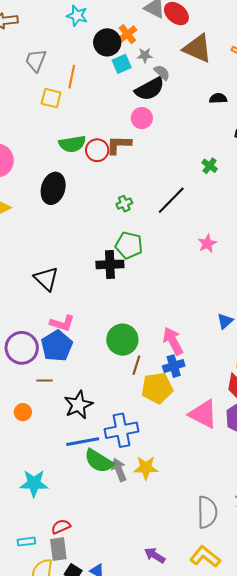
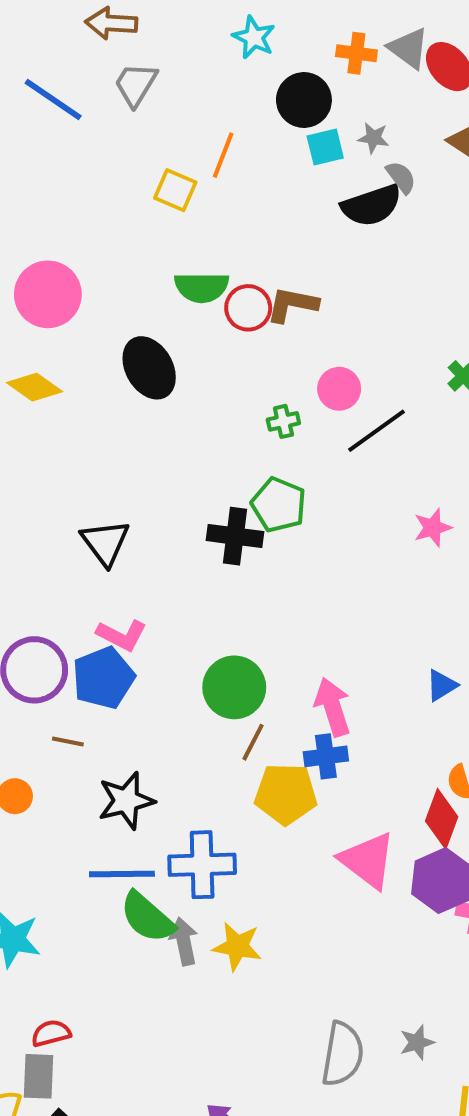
orange cross: (127, 34) -> (356, 53), moved, turned 36
gray trapezoid: (36, 60) -> (136, 84), moved
pink circle: (142, 118) -> (339, 389), moved
black ellipse: (53, 188) -> (149, 368), turned -56

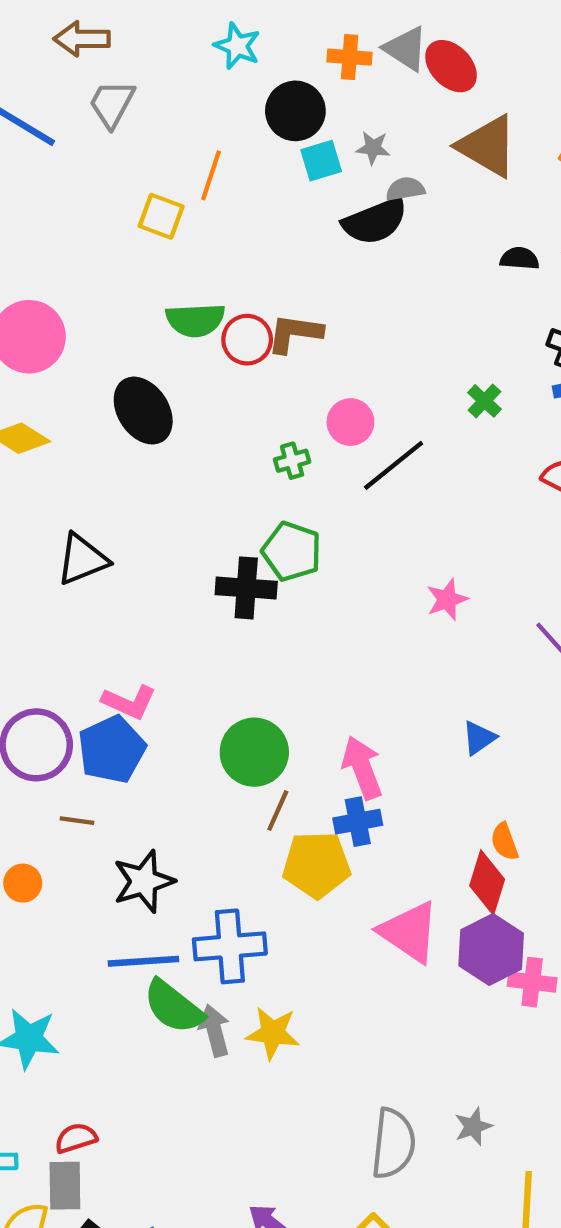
gray semicircle: (401, 177) -> (405, 189), turned -60
pink star: (433, 528) -> (447, 599), moved
black triangle: (105, 543) -> (82, 559), moved, turned 48

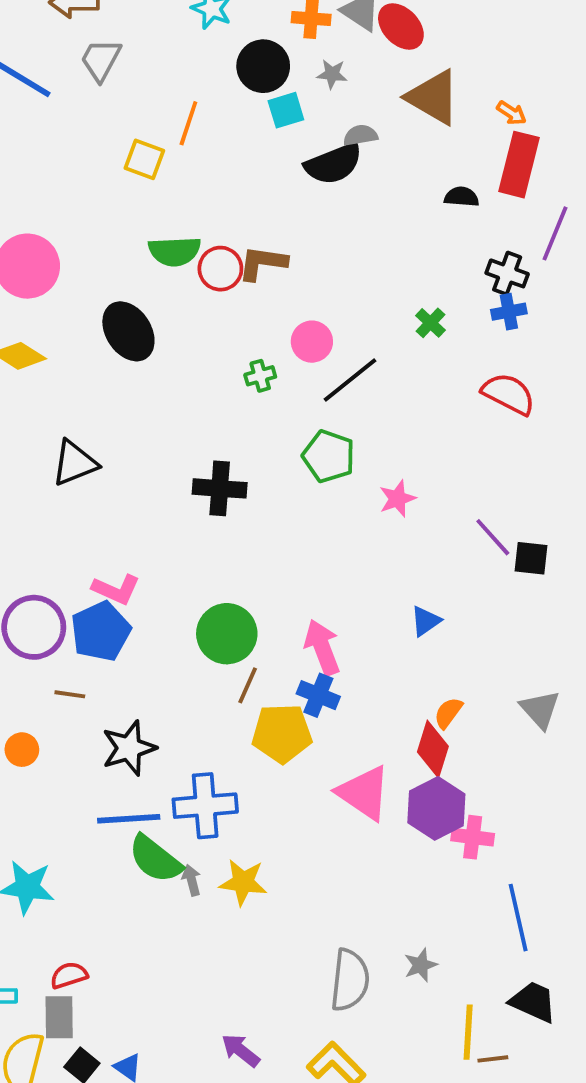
gray star: (373, 148) -> (332, 74), moved
green pentagon: (292, 551) -> (329, 456), moved
blue cross: (358, 822) -> (318, 695), turned 33
orange semicircle: (504, 842) -> (448, 713), turned 56
gray arrow: (214, 1031) -> (192, 880), size x0.7

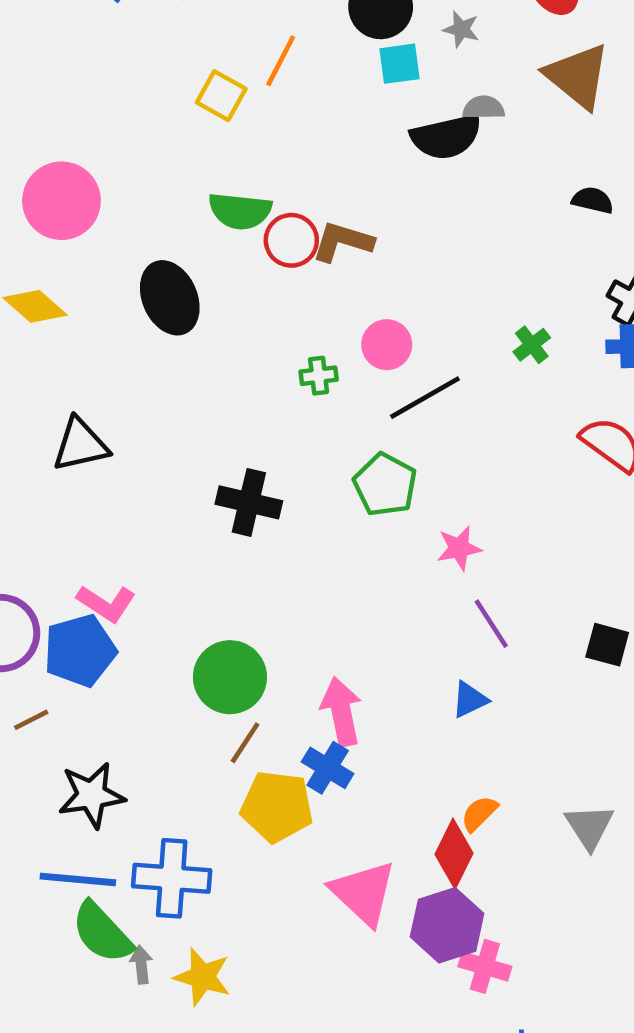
purple line: (493, 537) -> (491, 624), moved
brown line: (70, 694) -> (31, 720), turned -44

